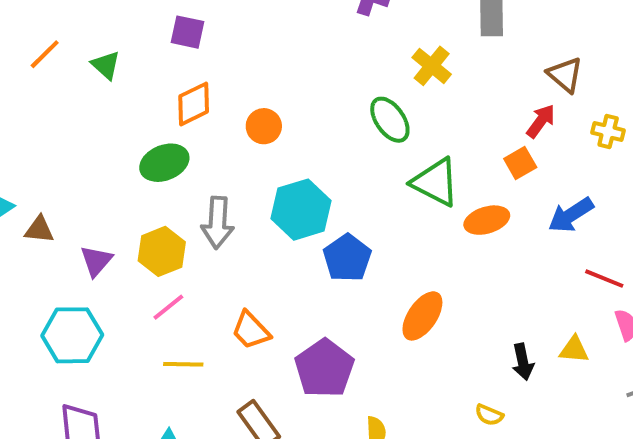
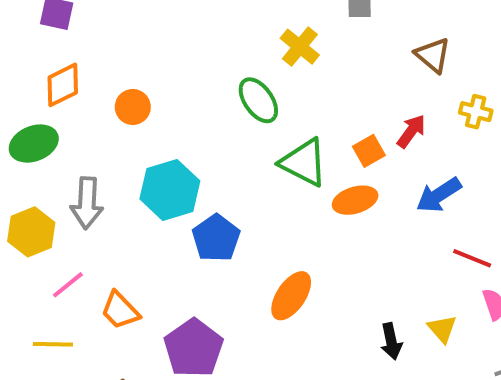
red arrow: (541, 121) -> (411, 131), moved
orange square: (520, 163) -> (369, 151), moved
pink line: (168, 307) -> (68, 285), moved
yellow triangle: (574, 349) -> (442, 329), turned 44

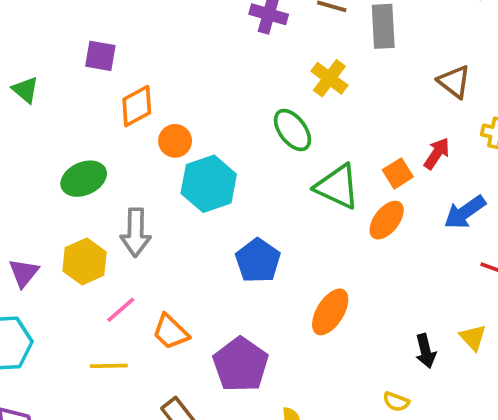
orange diamond: (63, 85) -> (137, 106), moved
cyan hexagon: (170, 190) -> (209, 184), moved
orange ellipse: (355, 200) -> (387, 220), turned -33

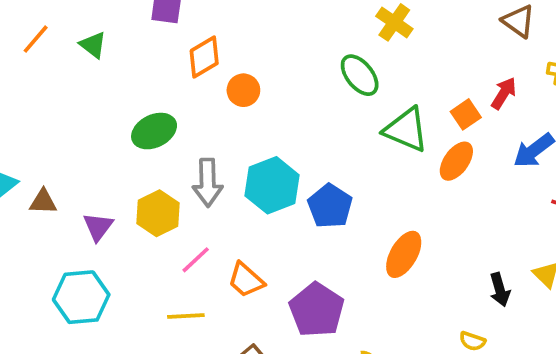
cyan hexagon: (209, 184) -> (272, 185), moved

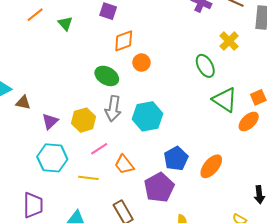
green ellipse: (154, 131) -> (107, 76), moved, turned 45
blue pentagon: (330, 206) -> (176, 158), moved
cyan hexagon: (81, 297) -> (52, 158), moved

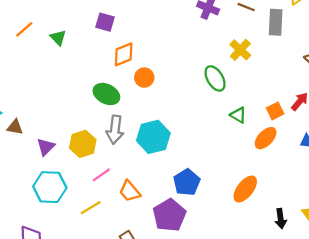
green triangle: (225, 100) -> (238, 115), size x0.6
orange ellipse: (211, 166) -> (245, 189), moved
yellow line: (88, 178) -> (91, 208), turned -36

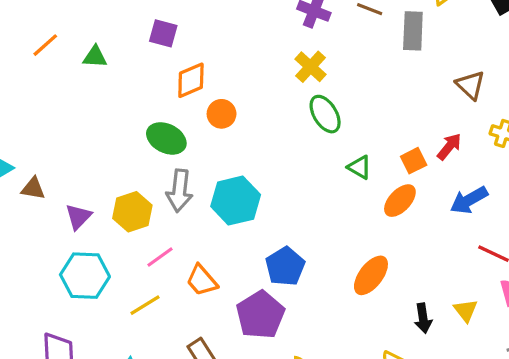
green triangle: (58, 38) -> (95, 57), turned -42
yellow cross: (240, 50) -> (311, 67), moved

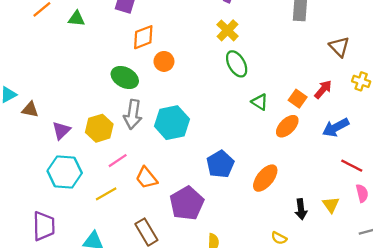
orange square: (414, 161) -> (298, 99), turned -30
blue pentagon: (285, 266) -> (220, 164), moved

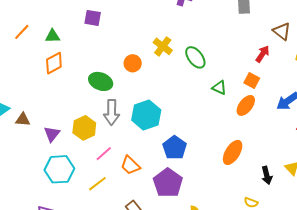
yellow cross: (227, 30) -> (163, 46), moved
orange diamond: (143, 37) -> (54, 63), moved
red arrow: (323, 89) -> (262, 54), moved
blue pentagon: (220, 164) -> (175, 148), moved

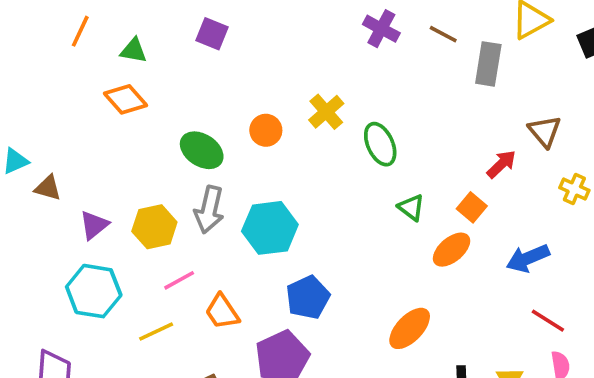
orange line: (22, 32) -> (80, 31), turned -30
orange diamond: (54, 63) -> (125, 99), turned 65

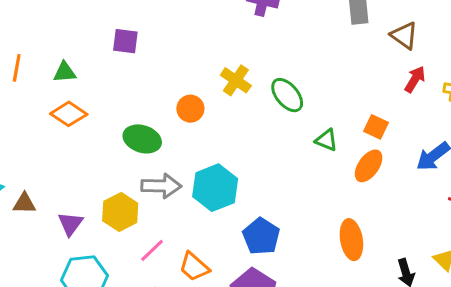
brown triangle: (545, 131) -> (404, 36), moved
red arrow: (501, 164) -> (415, 79), moved
gray arrow: (209, 210) -> (161, 186), turned -87
orange ellipse: (410, 328) -> (351, 240), turned -39

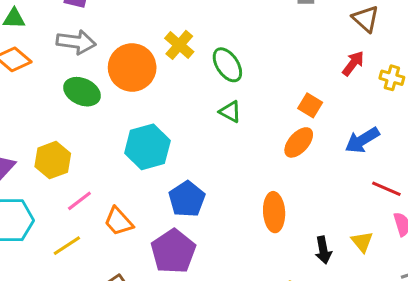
brown triangle: (404, 36) -> (366, 19), moved
orange circle: (190, 109) -> (132, 67), size x1.8
green triangle: (326, 140) -> (230, 112), moved
gray arrow: (161, 186) -> (76, 42), moved

